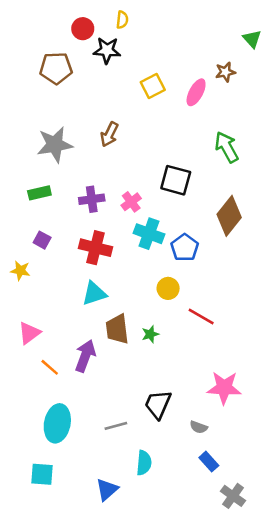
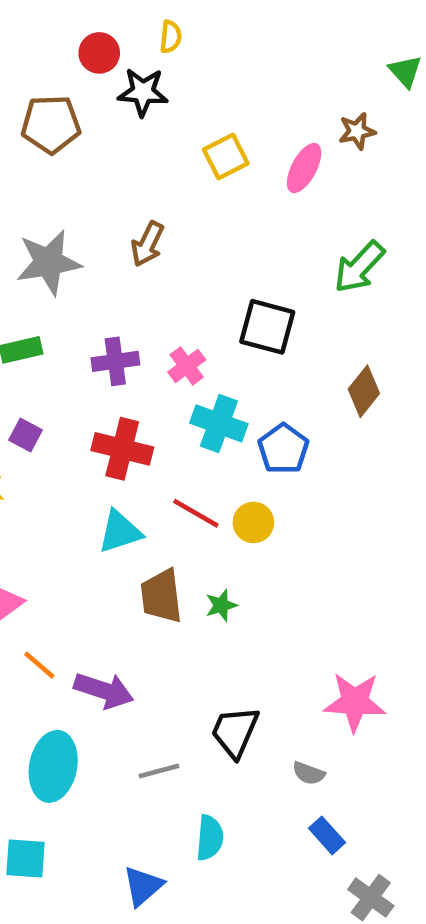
green arrow: (227, 147) -> (359, 267), turned -108
brown diamond: (229, 216) -> (364, 391), size x0.7
red line: (201, 316) -> (196, 513), moved
purple arrow: (85, 356) -> (104, 690), moved, turned 88

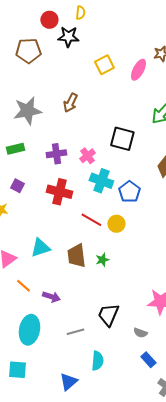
cyan triangle: (120, 532) -> (40, 248), moved
purple arrow: (104, 690) -> (51, 297), size x0.7

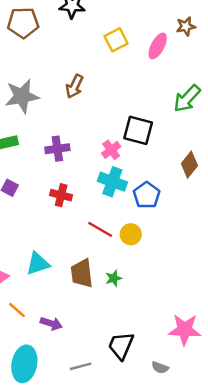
pink cross: (87, 156) -> (111, 150), moved
red cross: (59, 192) -> (61, 195), size x0.7

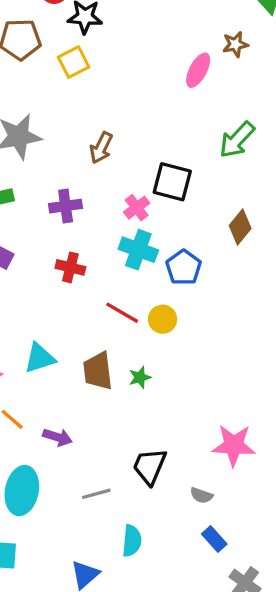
yellow square: (116, 40) -> (74, 62), moved
brown arrow: (74, 86) -> (101, 148), moved

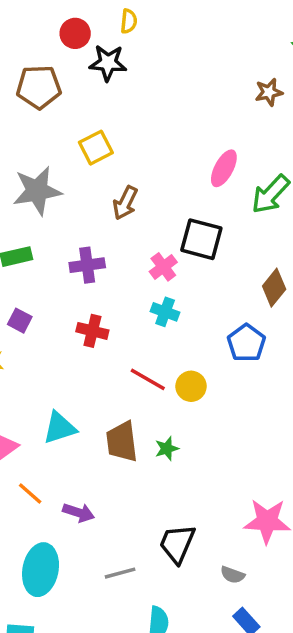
yellow square: (74, 62) -> (96, 148), moved
pink ellipse: (198, 70) -> (224, 168), moved
cyan cross: (138, 250) -> (165, 312), size x0.7
blue pentagon: (184, 267) -> (246, 343), moved

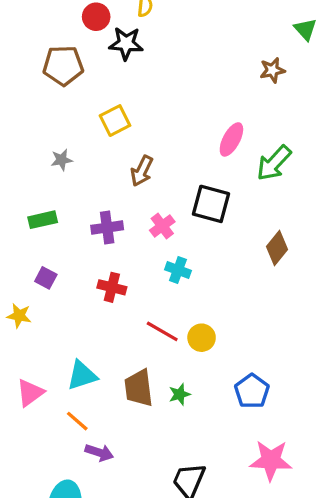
gray star: (37, 191) -> (62, 160), size x0.5
pink cross: (163, 267) -> (162, 226), moved
blue pentagon: (246, 343) -> (252, 391), moved
orange line: (30, 494) -> (77, 421), moved

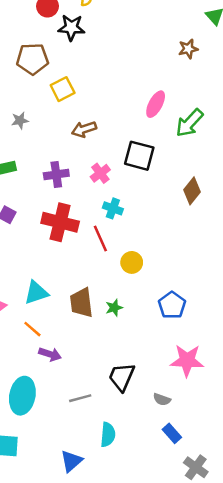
brown pentagon: (63, 65) -> (32, 59), moved
brown arrow: (142, 171) -> (84, 129), turned 45
red cross: (112, 287) -> (60, 222), size x1.6
red line: (162, 331) -> (100, 239), moved, turned 36

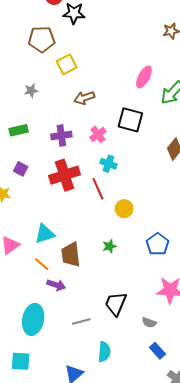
red cross: (60, 222) -> (65, 175), turned -32
brown trapezoid: (81, 303) -> (71, 255), moved

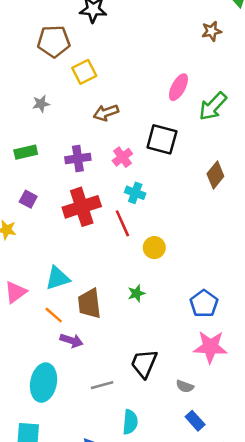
blue pentagon: (158, 244) -> (204, 304), moved

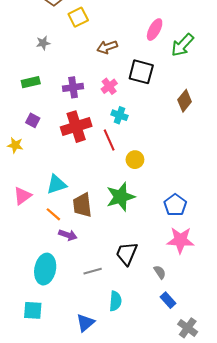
brown arrow: (106, 113) -> (107, 47), moved
green star: (136, 293) -> (121, 197), size x2.0
gray semicircle: (185, 386) -> (160, 272), turned -144

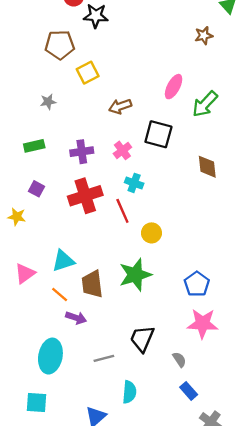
brown diamond: (185, 101) -> (207, 167), turned -45

